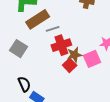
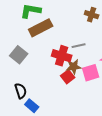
gray line: (53, 29) -> (79, 46), moved
red cross: (61, 45) -> (62, 56), turned 30

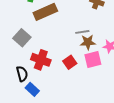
red cross: (62, 56) -> (41, 60), moved
brown star: (74, 67) -> (88, 42), moved

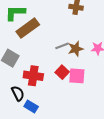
gray line: (82, 32) -> (62, 46), moved
pink square: (93, 59) -> (77, 76), moved, turned 30

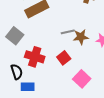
pink square: (77, 76) -> (82, 79), moved, turned 30
blue rectangle: (31, 106) -> (28, 87), turned -40

